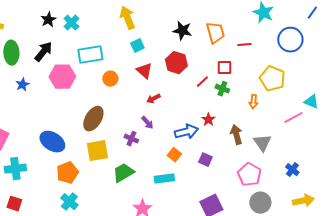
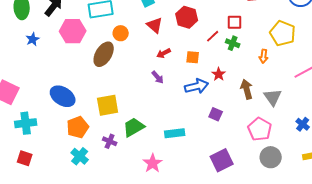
brown ellipse: (93, 119) -> (104, 54), moved
purple cross: (131, 139) -> (110, 141), moved
orange square: (174, 155) -> (193, 57), moved, turned -32

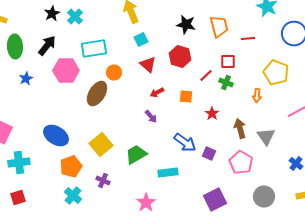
blue arrow: (197, 86) -> (185, 142), moved, turned 50
yellow square: (108, 105) -> (101, 144), turned -30
green trapezoid: (134, 127) -> (136, 154), moved
pink pentagon: (260, 129) -> (241, 162), moved
red square: (25, 158) -> (18, 198), turned -35

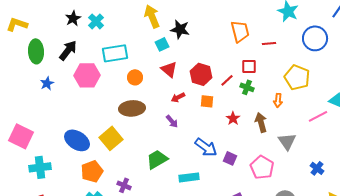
black star: (186, 24) -> (180, 29), moved
red hexagon: (180, 56) -> (201, 74), moved
brown ellipse: (97, 94) -> (132, 108), moved, turned 55
brown arrow: (240, 128) -> (261, 122), moved
yellow square: (101, 144) -> (111, 138), moved

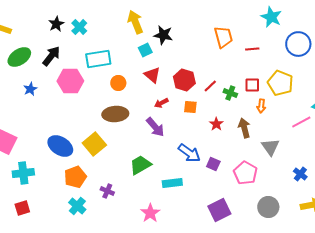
green ellipse: (36, 51) -> (19, 57), turned 60
red square: (249, 66) -> (252, 85), moved
purple arrow: (172, 121) -> (155, 127), size x1.5

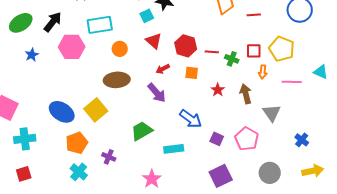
red line: (210, 86) -> (212, 52), turned 48
pink line: (301, 122) -> (292, 82), moved, turned 30
purple square: (213, 164) -> (217, 139), moved

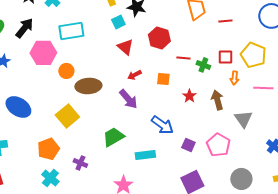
red hexagon: (186, 46) -> (159, 38), moved
orange circle: (120, 49) -> (66, 71), moved
blue ellipse: (62, 112) -> (18, 107), moved

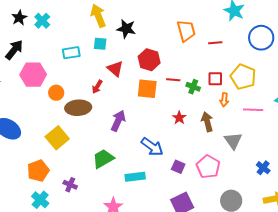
cyan square: (118, 22) -> (100, 44), moved, turned 32
cyan rectangle: (71, 31) -> (71, 53), moved, size x0.7
red arrow: (134, 75) -> (97, 87), moved, turned -32
orange square: (163, 79) -> (147, 89), moved, size x1.5
purple arrow: (128, 99) -> (118, 121), turned -115

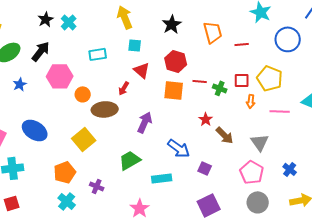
black star: (126, 29) -> (172, 24), moved, turned 30
cyan square: (100, 44) -> (135, 45), moved
brown arrow: (207, 122) -> (225, 135), moved, turned 150
pink pentagon: (208, 167) -> (252, 172), moved

